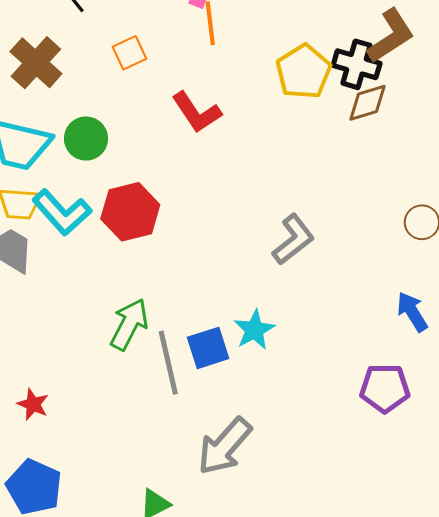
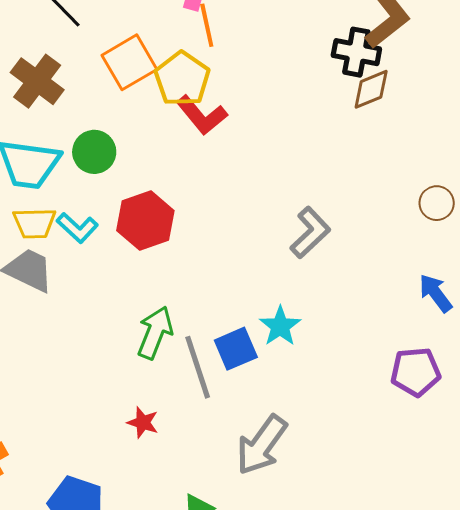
orange square: (130, 53) -> (129, 62), size x1.6
yellow pentagon: (303, 72) -> (182, 79), moved
cyan L-shape: (62, 212) -> (77, 228), size x0.7
red star: (33, 404) -> (143, 423), moved

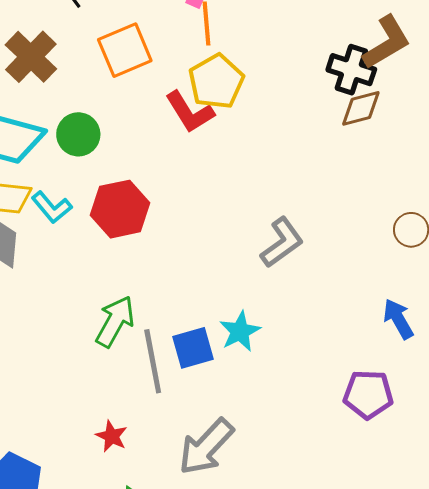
yellow pentagon: (182, 79) -> (216, 81), moved
red star: (143, 423) -> (112, 436), moved

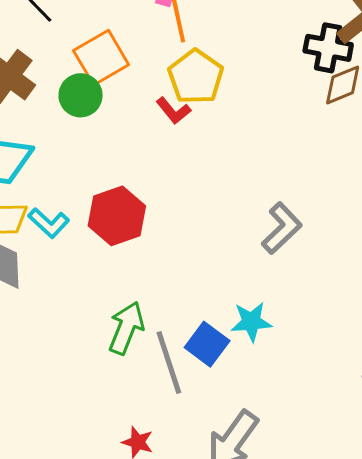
red L-shape: (190, 112) -> (173, 111), size x0.7
green circle: (78, 134) -> (81, 95), moved
cyan star: (240, 331) -> (251, 322), turned 30
blue square: (193, 348) -> (207, 344), turned -30

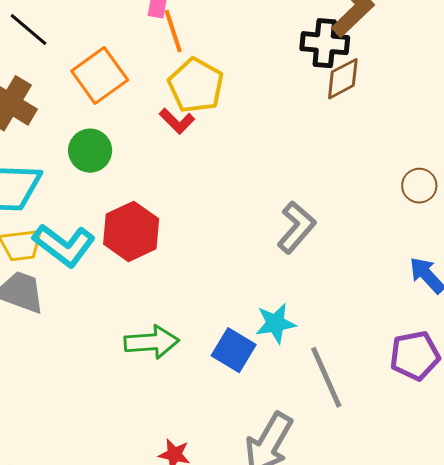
green circle: (81, 95) -> (90, 151), moved
cyan L-shape: (49, 223) -> (64, 245), size x1.5
green arrow: (126, 328) -> (152, 342), turned 70
gray line: (169, 363) -> (326, 377), moved

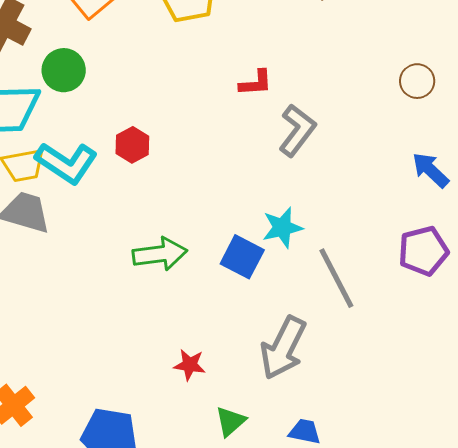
red L-shape: (177, 121) -> (256, 83), moved, turned -45
green circle: (90, 151) -> (64, 70), moved
red hexagon: (131, 231) -> (132, 145), size x0.6

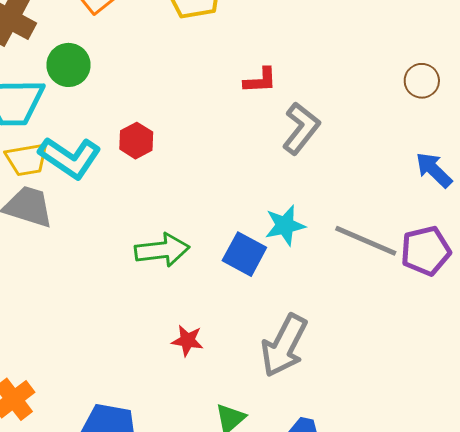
gray line: (336, 278) -> (366, 241), moved, turned -40
red star: (190, 365) -> (187, 340), moved

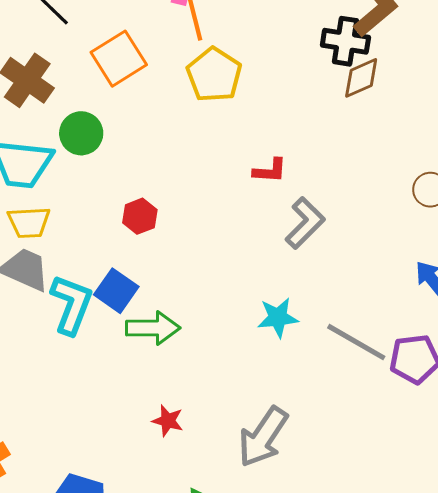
cyan L-shape: (70, 158) -> (71, 305), moved, turned -110
blue square: (244, 254) -> (116, 291), moved

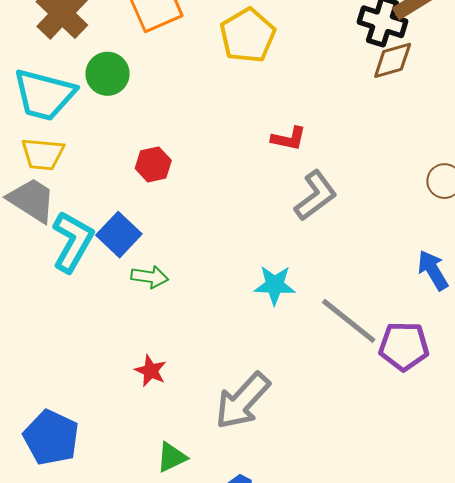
green arrow: (153, 328) -> (150, 277), size x0.7

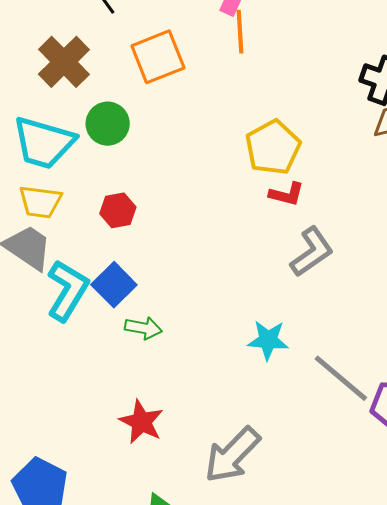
yellow pentagon: (248, 35) -> (273, 147), moved
red hexagon: (153, 164) -> (118, 210), moved
red star: (151, 371) -> (141, 422), size x1.4

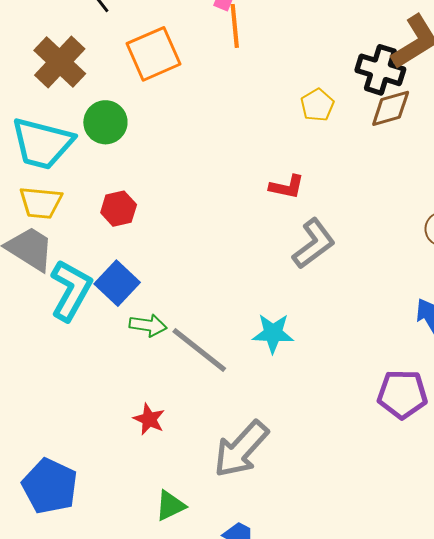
yellow pentagon: (273, 147) -> (317, 105), moved, size x0.6
gray line: (341, 378) -> (199, 350), moved
red star: (141, 422) -> (149, 419), size x0.7

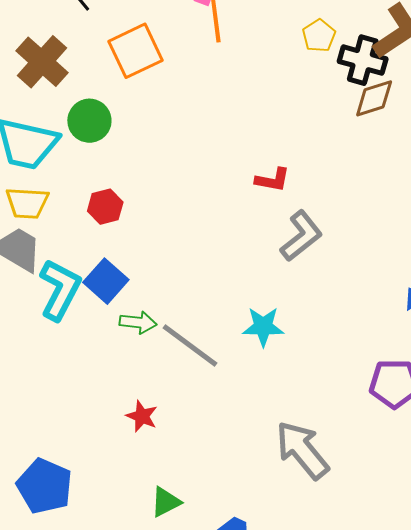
yellow pentagon: (317, 105) -> (319, 36), moved
gray arrow: (241, 449) -> (302, 450), moved, turned 100

